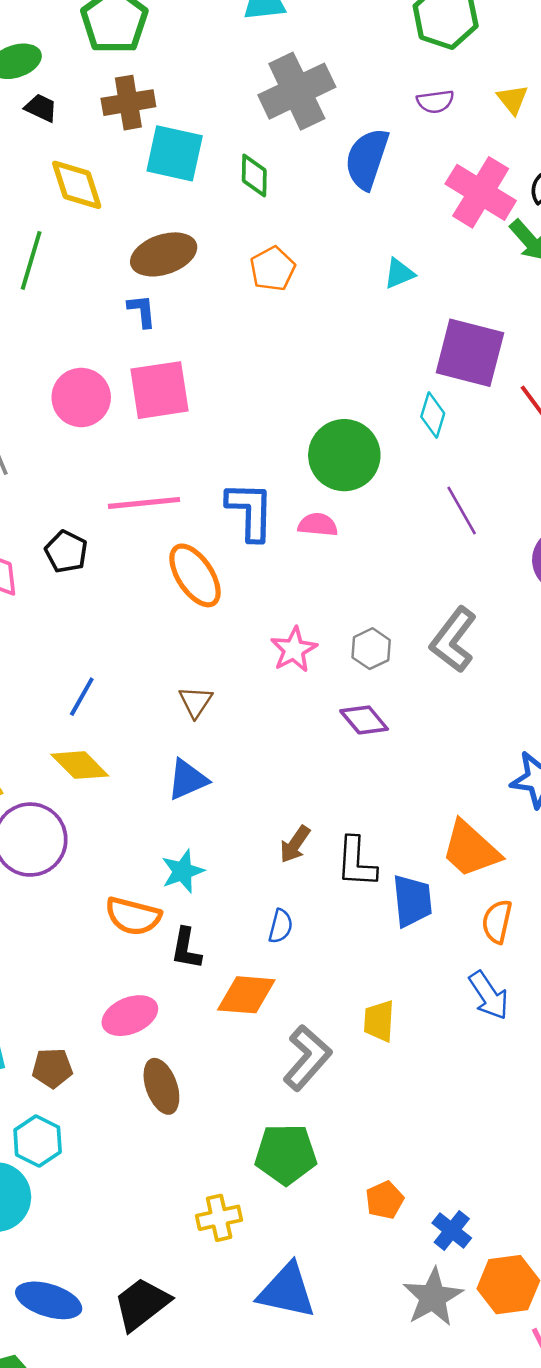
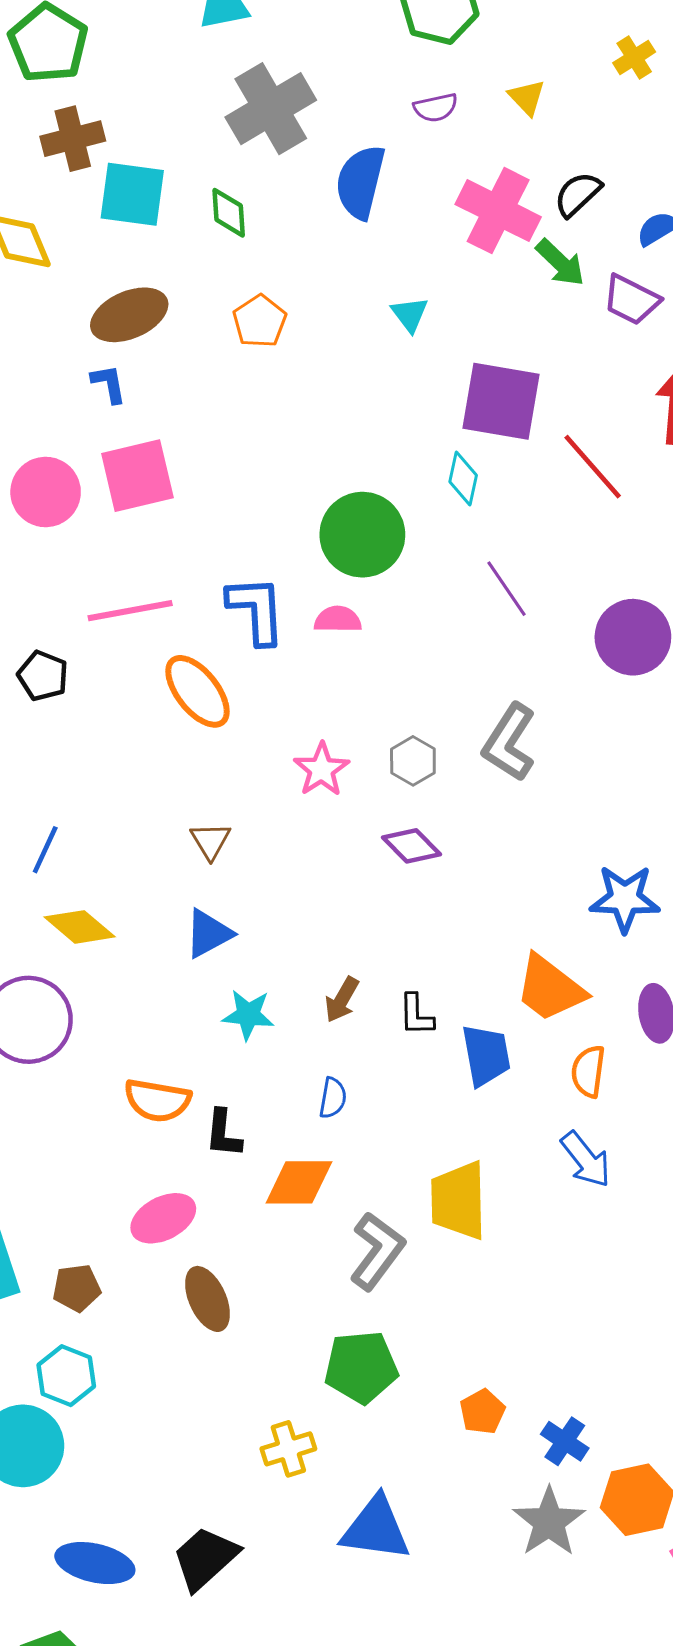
cyan triangle: (399, 273) -> (410, 314), turned -40
blue line: (82, 697) -> (45, 850), moved
black L-shape: (356, 862) -> (416, 1015), size x0.7
cyan star: (183, 871) -> (248, 1015), moved, turned 30
yellow trapezoid: (379, 1021) -> (458, 1200), size x1.6

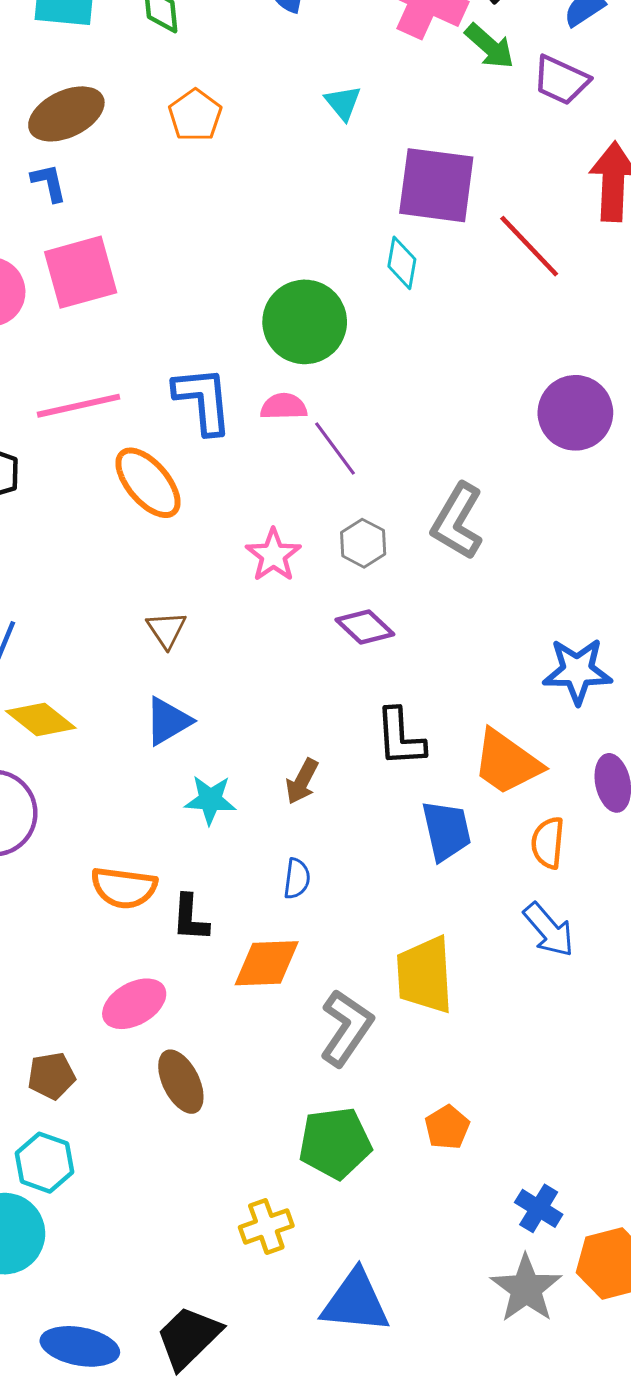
purple line: (506, 589) -> (335, 448), moved
black L-shape: (416, 1015) -> (400, 737), moved, size x1.4
orange pentagon: (482, 1412) -> (447, 1127), moved

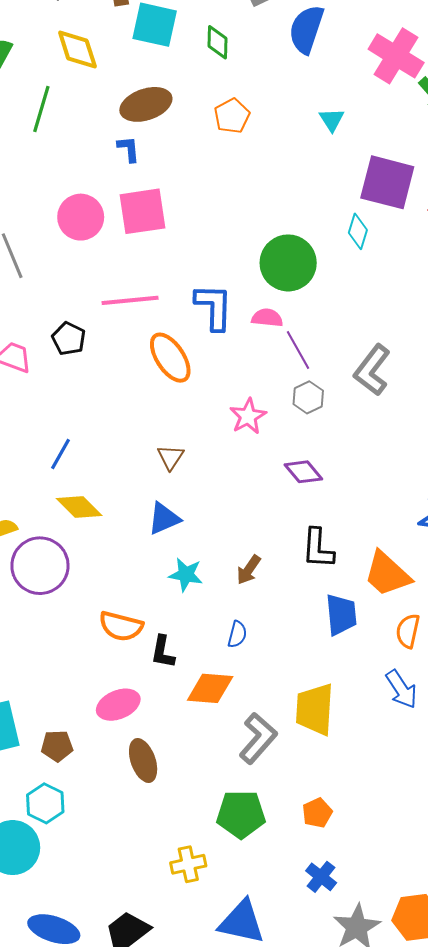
gray L-shape: (457, 521) -> (372, 370), moved
gray hexagon: (363, 543) -> (308, 397), moved
blue cross: (539, 1208) -> (321, 877), moved

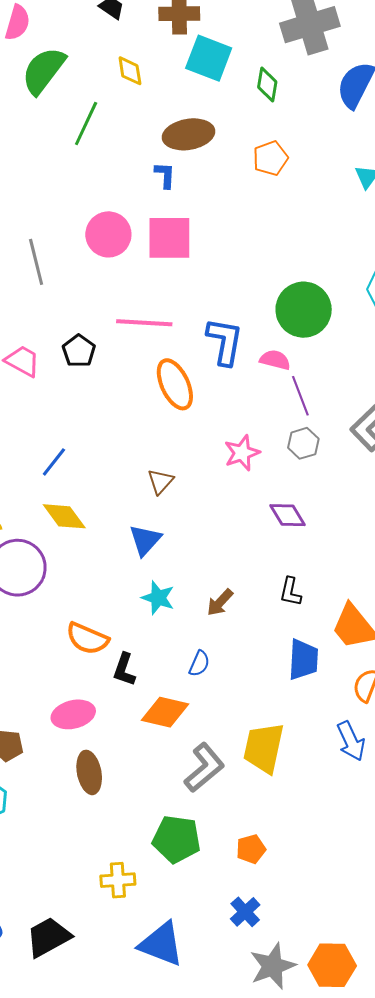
yellow diamond: (77, 49) -> (130, 71), size x0.7
blue triangle: (164, 519) -> (145, 540), turned -33
black L-shape: (318, 548) -> (290, 592), size x0.7

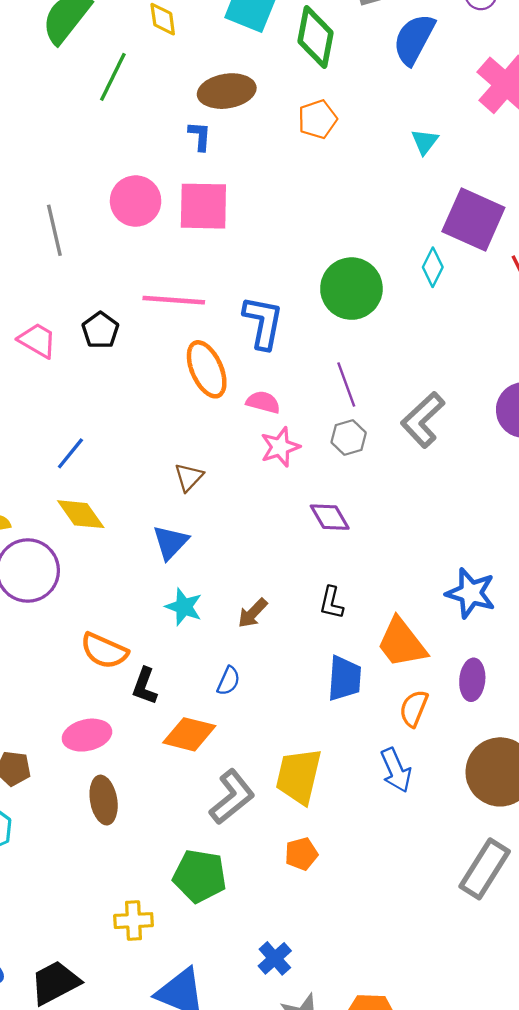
green diamond: (267, 84) -> (315, 37), size x1.6
pink semicircle: (275, 360) -> (263, 402), moved
orange pentagon: (251, 849) -> (301, 854), moved

